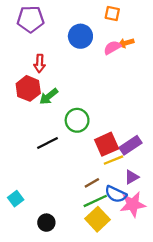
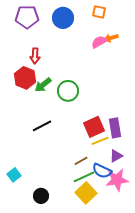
blue circle: (80, 36) -> (63, 18), moved
green circle: (77, 120) -> (68, 91), moved
purple rectangle: (130, 145) -> (115, 128), turned -66

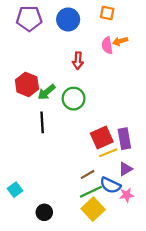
pink semicircle: (99, 42) -> (107, 45), turned -70
red arrow: (35, 56) -> (78, 61), moved
black line: (42, 126) -> (42, 122), moved, turned -66
pink star: (117, 180) -> (127, 195), size x0.6

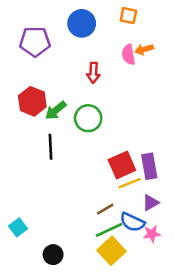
purple pentagon: (29, 18) -> (35, 42), moved

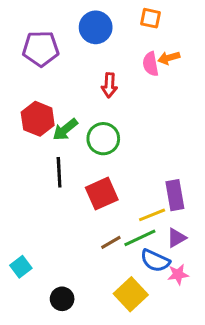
red square: (122, 165) -> (102, 194), moved
brown line: (105, 209) -> (111, 242), moved
green line: (109, 230) -> (140, 238), moved

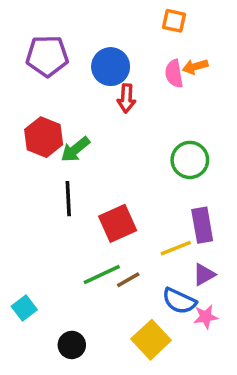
blue circle: (96, 27) -> (111, 67), moved
green circle: (103, 139) -> (190, 160), moved
green line: (140, 238) -> (102, 275), moved

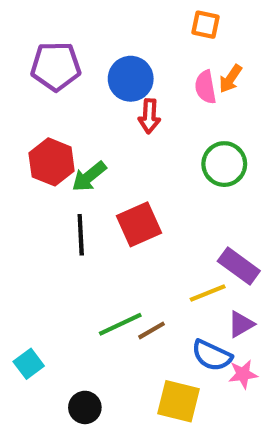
orange arrow: (195, 67) -> (231, 79), turned -40
green circle: (190, 160) -> (224, 164), moved
red square: (118, 223) -> (139, 224), moved
purple rectangle: (202, 225) -> (239, 266), turned -44
yellow square: (151, 340) -> (178, 401), turned -33

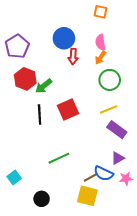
purple pentagon: (56, 66) -> (17, 46), moved, turned -30
orange arrow: (231, 79) -> (101, 58), moved
yellow line: (208, 293) -> (109, 109), moved
brown line: (151, 330) -> (90, 177), moved
pink star: (243, 374) -> (126, 179), moved

